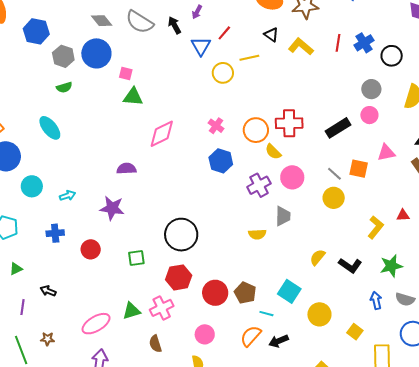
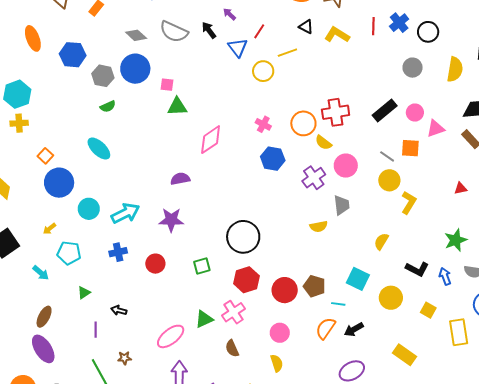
purple arrow: (197, 12) -> (229, 14), turned 112
pink circle: (369, 115) -> (415, 113), moved
cyan arrow: (67, 196) -> (125, 213), size x1.8
yellow L-shape: (376, 227) -> (409, 203), moved
black L-shape: (350, 265) -> (417, 269), moved

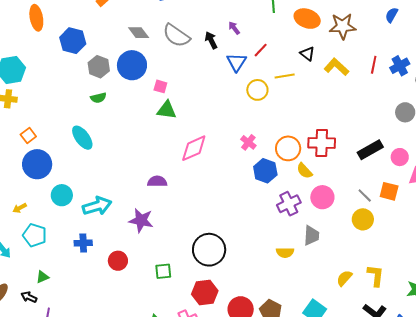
blue hexagon: (273, 159) -> (265, 171), moved
yellow L-shape: (409, 203) -> (376, 276), moved, turned -35
black arrow: (119, 310) -> (29, 297), moved

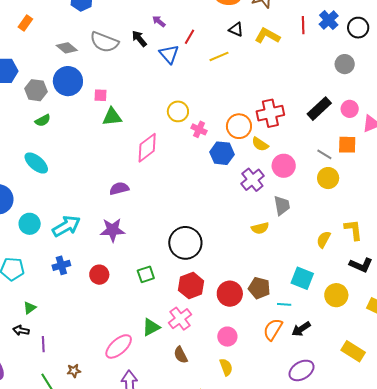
yellow circle: (257, 90) -> (178, 111), moved

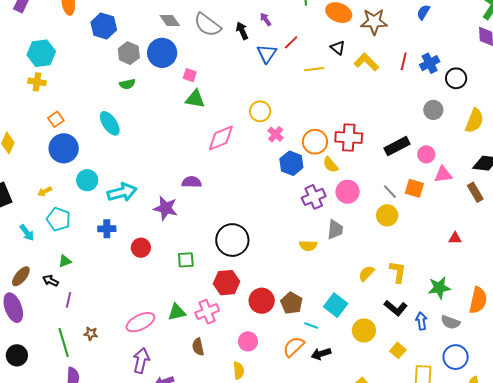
purple semicircle: (119, 188) -> (192, 182), moved

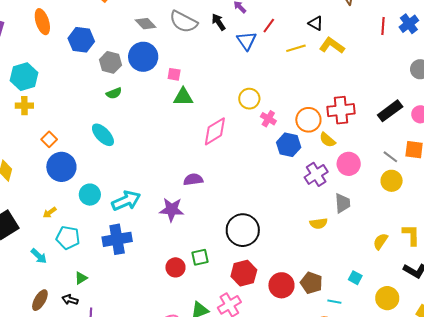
yellow L-shape: (366, 62) -> (332, 46), moved
blue cross: (107, 229) -> (117, 239), size x1.6
red circle: (141, 248) -> (175, 267), moved
cyan square: (336, 305) -> (355, 278), size x0.6

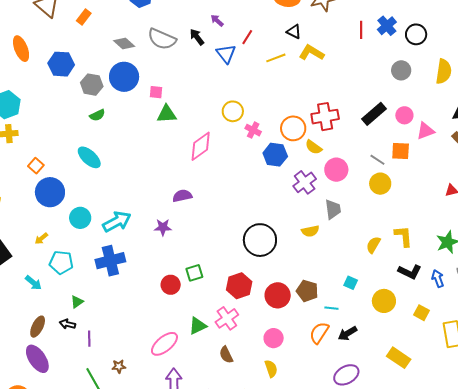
purple star: (172, 210) -> (163, 227), size x0.7
black circle: (243, 230) -> (260, 240), moved

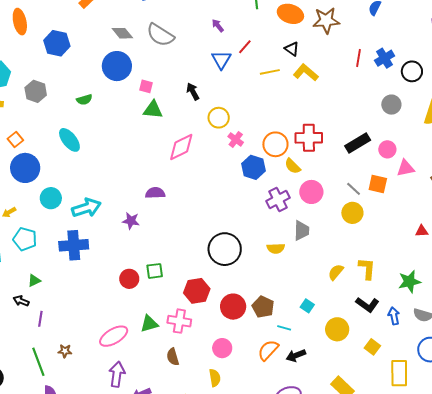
black arrow: (197, 37) -> (193, 91), moved
gray hexagon: (92, 85) -> (36, 91), moved
pink cross: (227, 318) -> (179, 321), turned 35

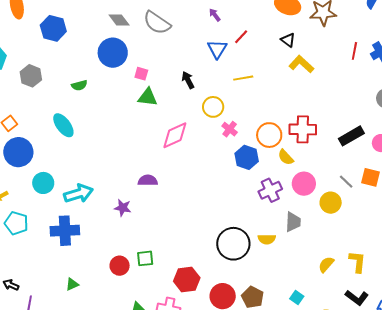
yellow line: (270, 72) -> (243, 78), moved
yellow circle: (352, 213) -> (331, 203), moved
black circle: (225, 249) -> (233, 244), moved
green triangle: (34, 280) -> (72, 284), moved

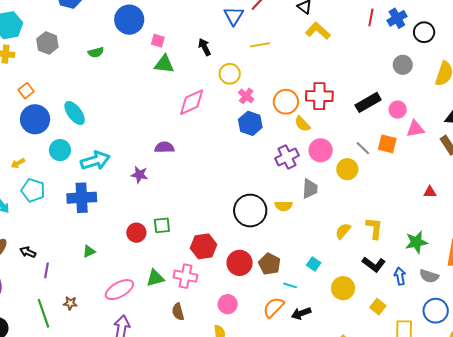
cyan ellipse: (63, 125) -> (75, 113), moved
blue hexagon: (247, 157) -> (250, 123), moved

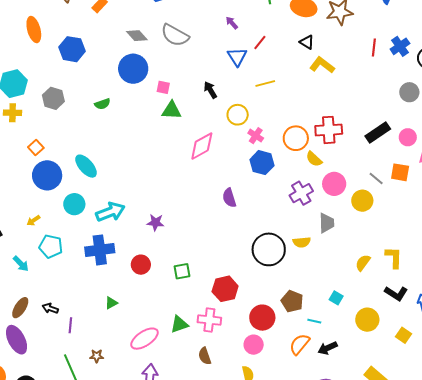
purple semicircle: (164, 147) -> (229, 198), moved, turned -102
red circle: (136, 233) -> (141, 265), moved
red circle: (240, 263) -> (262, 318), moved

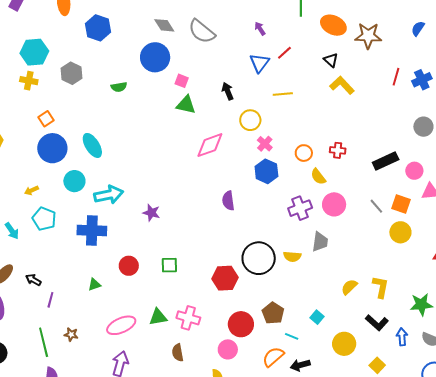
red cross: (329, 130) -> (338, 150), size x0.6
orange circle: (296, 138) -> (304, 153), size x0.7
yellow circle: (362, 201) -> (400, 232), moved
red circle: (141, 265) -> (129, 266), moved
red hexagon: (225, 289) -> (225, 278), moved

